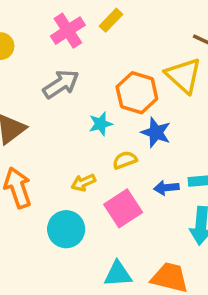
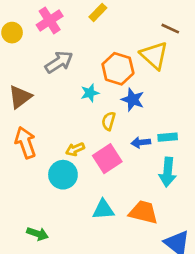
pink cross: (68, 31) -> (50, 20), moved
yellow semicircle: (125, 160) -> (109, 121), turned -54
yellow arrow: (83, 183) -> (75, 149), moved

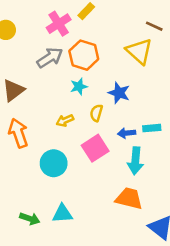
pink cross: (50, 20) -> (59, 24), moved
orange hexagon: (118, 69) -> (84, 55), moved
yellow arrow: (75, 149) -> (65, 120), moved
cyan arrow: (168, 172) -> (135, 161), moved
cyan triangle: (103, 210) -> (62, 214), moved

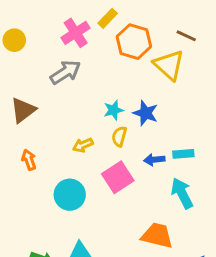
orange hexagon: (84, 55) -> (134, 42), moved
cyan star: (79, 87) -> (113, 110), moved
orange arrow: (18, 133) -> (29, 160), size x0.6
cyan arrow: (135, 161) -> (182, 193), moved, turned 148

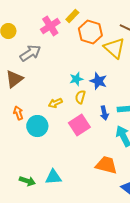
gray arrow: (65, 72) -> (30, 53), moved
blue arrow: (154, 160) -> (104, 113), turned -96
cyan circle: (70, 195) -> (37, 126), moved

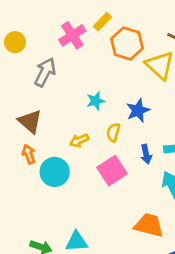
gray arrow: (30, 53) -> (45, 72), turned -30
brown triangle: (14, 79) -> (30, 121), moved, turned -42
cyan star: (76, 79) -> (96, 101), moved
blue star: (98, 81) -> (138, 110), turned 30

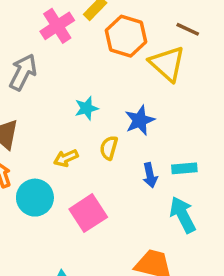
pink square: (112, 171) -> (88, 213), moved

